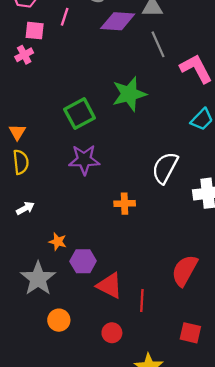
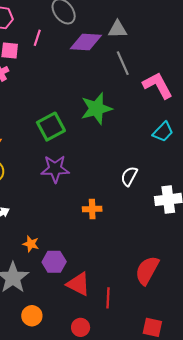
white semicircle: (165, 168) -> (129, 176), size x0.7

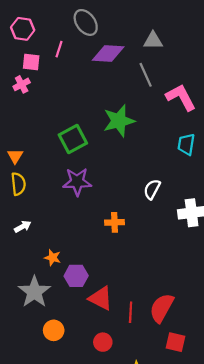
gray triangle: (118, 29) -> (153, 41), moved
cyan trapezoid: (163, 132) -> (186, 144), turned 145
red semicircle: (147, 270) -> (162, 308), moved

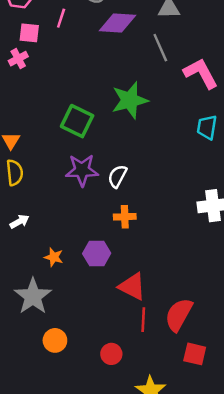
green square: (73, 139) -> (77, 121), turned -36
white semicircle: (152, 189) -> (117, 176), moved
purple hexagon: (76, 276) -> (97, 253), moved
red triangle: (101, 298) -> (132, 287), moved

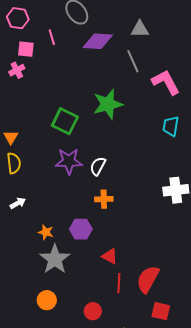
pink line: (61, 18) -> (52, 37), turned -35
red triangle: (132, 287) -> (110, 256), size x0.7
gray star: (33, 296) -> (55, 259), moved

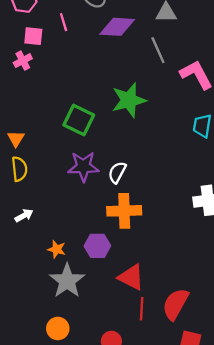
orange cross: (104, 199) -> (124, 211), size x1.6
red triangle: (110, 256) -> (131, 277), size x1.4

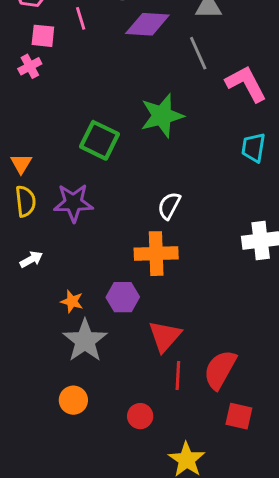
purple star: (83, 167) -> (73, 203), moved
white semicircle: (117, 172) -> (169, 206), moved
red triangle: (131, 277) -> (165, 336), turned 44

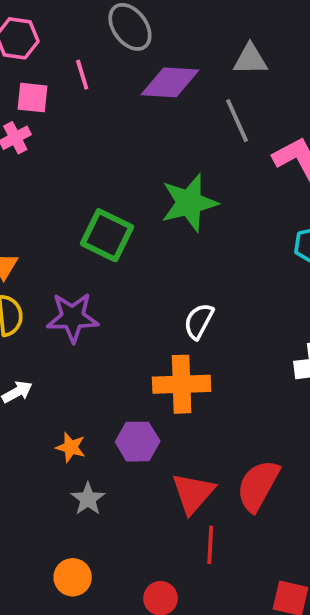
gray star: (85, 341) -> (88, 499), size x0.6
red semicircle: (220, 370) -> (258, 486), moved

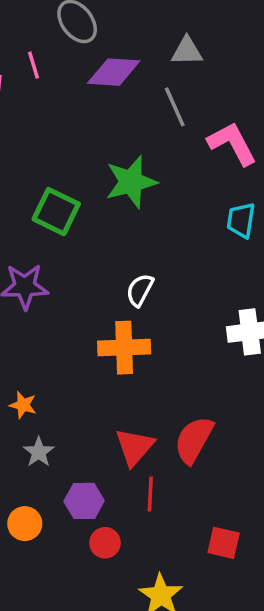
purple hexagon: (138, 442) -> (84, 501), moved

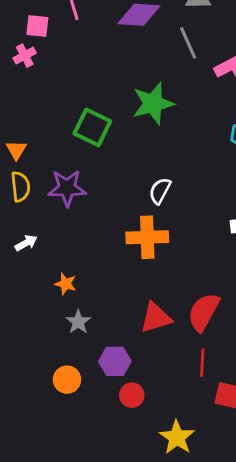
red triangle: (135, 447) -> (156, 318), turned 32
red line: (150, 494) -> (202, 363), moved

